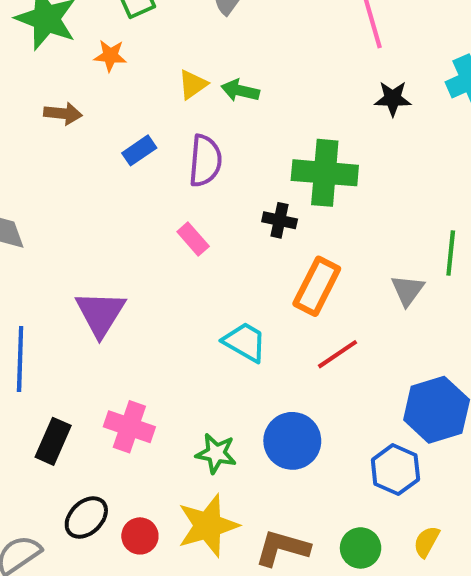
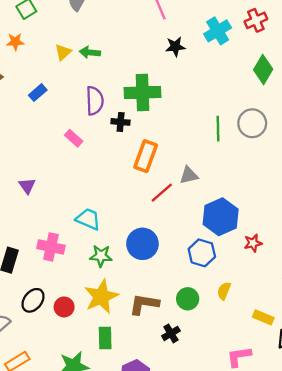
purple semicircle: (205, 161) -> (95, 101), moved
gray triangle: (407, 290) -> (189, 175), moved, turned 48
purple triangle: (100, 313) -> (27, 186), size x0.6
cyan trapezoid: (245, 342) -> (88, 219), moved

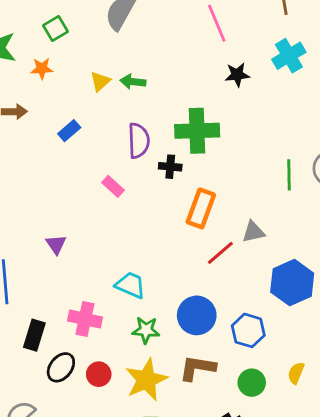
blue hexagon: (202, 253) -> (248, 330), moved
black ellipse: (33, 300) -> (61, 367), moved
brown L-shape: (144, 304) -> (197, 368), moved
red circle: (64, 307) -> (99, 374), moved

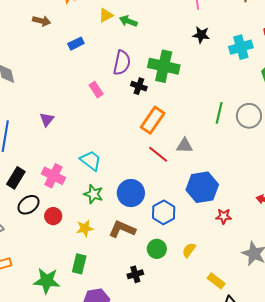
cyan cross: (289, 56) -> (241, 47), moved
red line: (220, 253) -> (158, 154), turned 65
yellow star: (146, 380) -> (85, 228), size x0.6

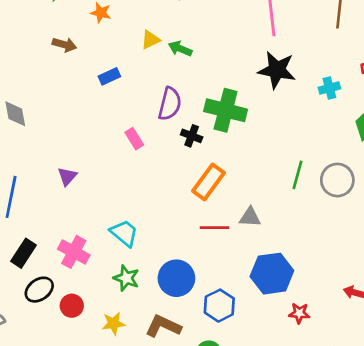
black star: (201, 35) -> (277, 70), size x1.6
cyan cross: (241, 47) -> (329, 88), size x0.7
red line: (158, 154) -> (214, 228), turned -40

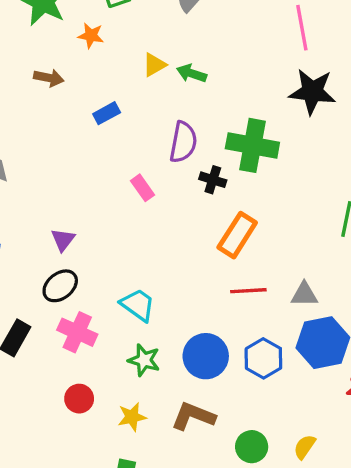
gray triangle: (250, 217) -> (304, 294), moved
black ellipse: (39, 290) -> (60, 286), moved
blue hexagon: (219, 306) -> (263, 358), moved

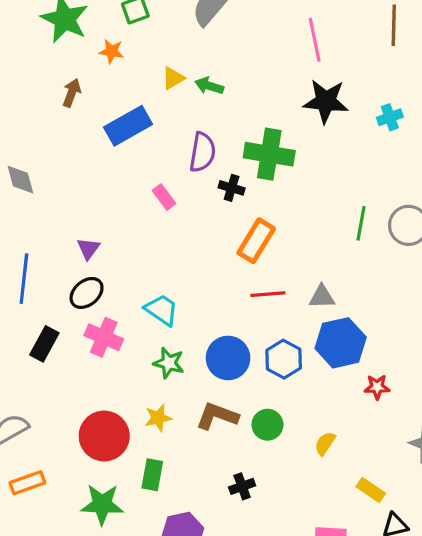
brown arrow: (49, 78) -> (72, 93), turned -80
blue rectangle: (107, 113) -> (128, 126), size x1.8
red circle: (79, 399) -> (104, 436), moved, size x1.8
green circle: (252, 447) -> (267, 425), moved

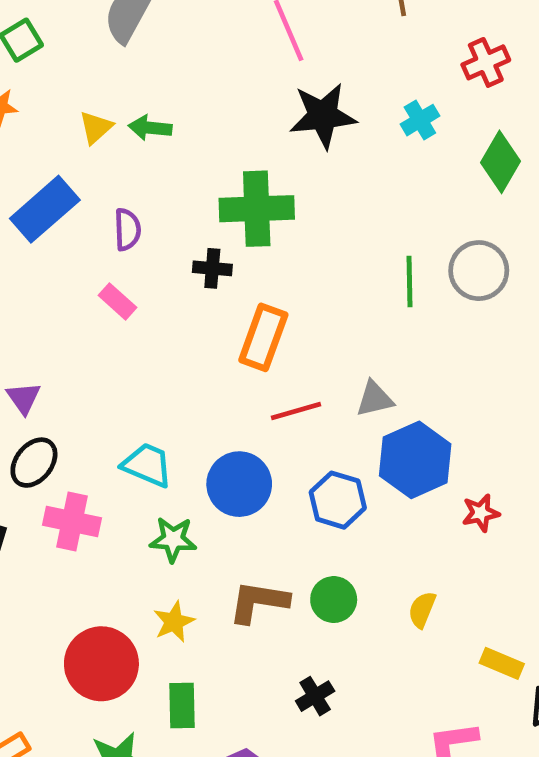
purple semicircle: (202, 152) -> (127, 230), moved, size x0.7
blue circle: (228, 358) -> (239, 484), moved

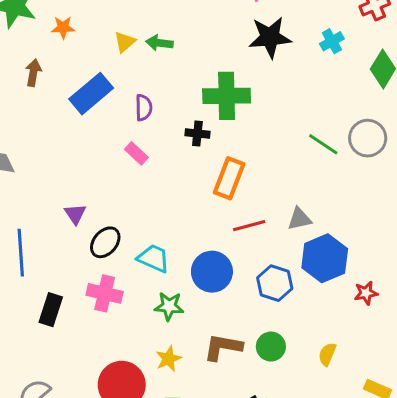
green line: (409, 282) -> (323, 144), turned -56
black ellipse: (34, 463) -> (105, 242), moved

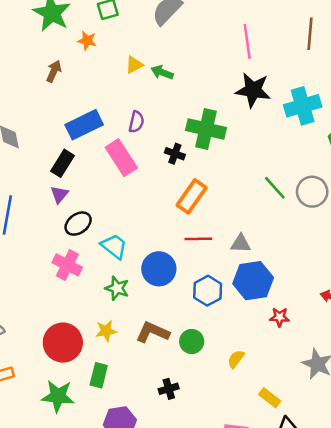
cyan cross: (332, 41) -> (303, 106), size x1.8
blue rectangle: (91, 94) -> (84, 125), moved
pink rectangle: (136, 153) -> (121, 158), size x1.8
black rectangle: (51, 310) -> (62, 163), moved

